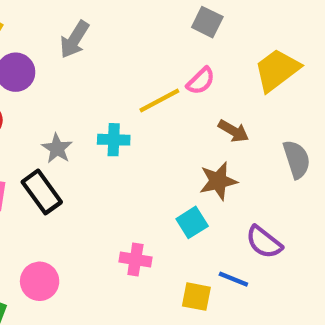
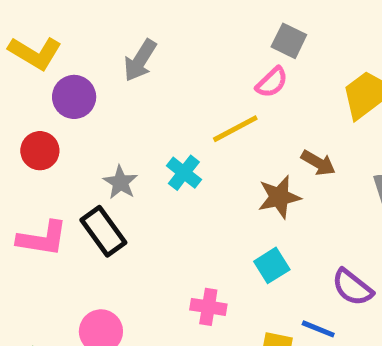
pink semicircle: (201, 81) -> (272, 82), moved
cyan cross: (114, 140) -> (184, 173), turned 36
brown star: (218, 181) -> (279, 197), moved

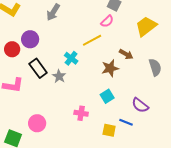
purple circle: (74, 97) -> (30, 39), moved
gray star: (120, 182) -> (59, 76), moved
black rectangle: (103, 231) -> (38, 68), moved

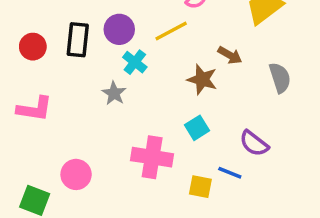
purple circle: (30, 39) -> (119, 29), moved
black rectangle: (38, 68) -> (78, 40), moved, turned 42
brown star: (110, 68) -> (202, 79), turned 30
pink cross: (81, 113) -> (152, 157), size x1.6

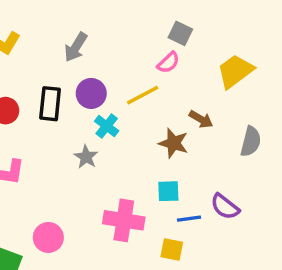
gray semicircle: (280, 78) -> (251, 141), turned 32
cyan square: (197, 128) -> (168, 191), turned 30
blue line: (230, 173) -> (189, 219), moved, turned -30

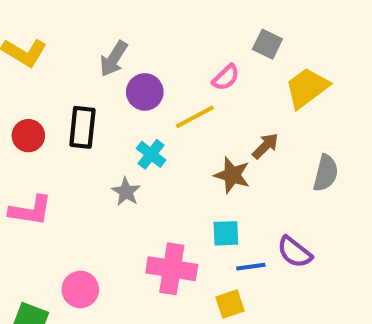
gray square: (180, 33) -> (267, 44), moved
purple circle: (91, 93) -> (145, 92), moved
brown arrow: (201, 119) -> (265, 146), turned -75
yellow square: (172, 249) -> (230, 304), turned -30

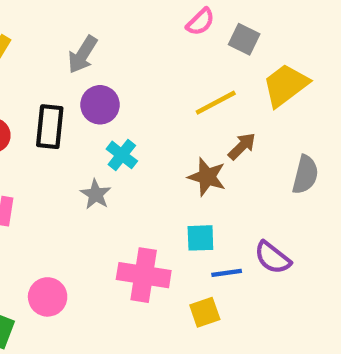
pink semicircle: (226, 77) -> (200, 22), moved
purple circle: (145, 92) -> (100, 105), moved
yellow line: (195, 117) -> (216, 103), moved

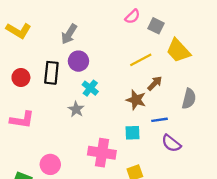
yellow trapezoid: (286, 85) -> (178, 51), turned -96
blue line: (227, 273) -> (159, 120), moved

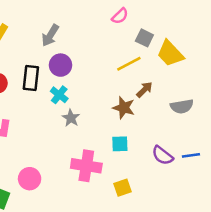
gray square: (156, 26) -> (144, 38), moved
cyan cross: (90, 88) -> (59, 95), moved
gray semicircle: (189, 99) -> (182, 106), turned 66
gray star: (76, 109) -> (71, 118), moved
blue line: (159, 120) -> (191, 155), moved

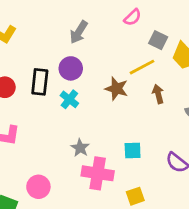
gray arrow: (50, 35) -> (79, 32), moved
brown arrow: (144, 90) -> (158, 94), turned -60
brown star: (124, 108) -> (116, 89), moved
gray star: (71, 118) -> (80, 148), moved

